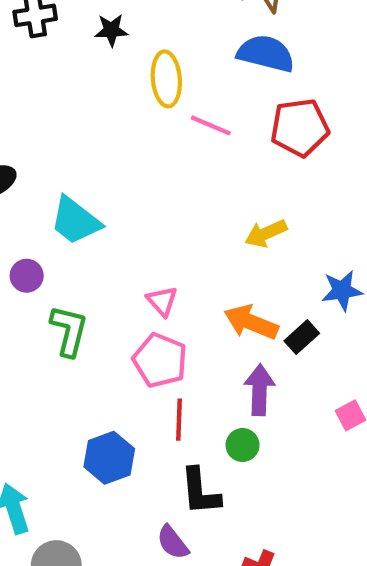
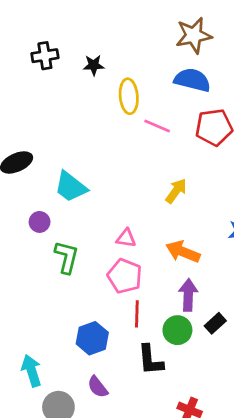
yellow arrow: (266, 233) -> (176, 191), moved, turned 150
pink triangle: (162, 301) -> (126, 238), turned -40
black rectangle: (302, 337) -> (215, 323), moved
green circle: (243, 445) -> (177, 330), size x1.4
purple semicircle: (173, 542) -> (98, 387), moved

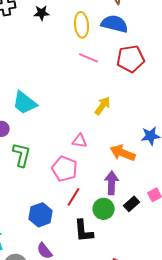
yellow ellipse: (129, 96) -> (82, 25), moved
pink triangle: (126, 238) -> (80, 141), moved
orange arrow: (183, 252) -> (123, 153), moved
red line: (137, 314) -> (74, 197), turned 30

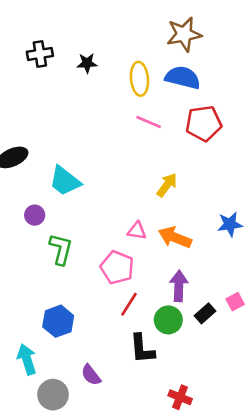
orange arrow: (123, 153) -> (175, 237), moved
blue hexagon: (41, 215) -> (58, 321), moved

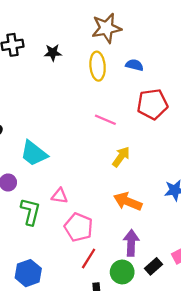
brown star: (184, 34) -> (107, 28), moved
blue semicircle: (183, 78) -> (134, 65), size x0.6
pink line: (149, 122) -> (105, 120), moved
pink triangle: (137, 231) -> (60, 196), moved

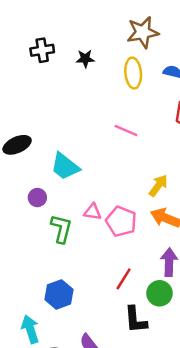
pink line: (105, 120) -> (126, 130), moved
yellow arrow: (121, 157) -> (158, 186), moved
pink pentagon: (79, 227) -> (121, 221), moved

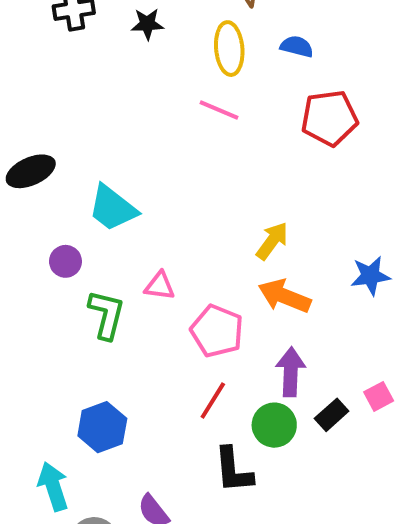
pink line: (126, 130) -> (219, 110), moved
pink pentagon: (121, 221) -> (217, 331), moved

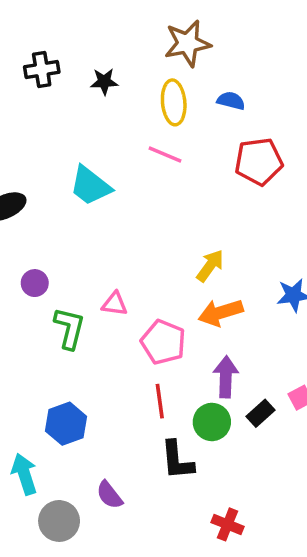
cyan trapezoid: (113, 208) -> (90, 186), moved
orange arrow: (284, 296) -> (221, 313), turned -39
red line: (213, 401) -> (160, 401), turned -40

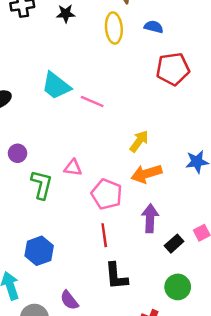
pink line: (165, 155) -> (92, 101), moved
green circle: (212, 422) -> (178, 287), moved

